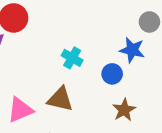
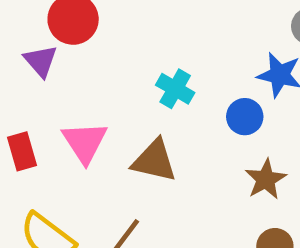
pink triangle: (20, 110) -> (85, 142), moved, turned -40

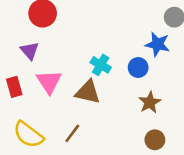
purple triangle: (41, 61) -> (30, 51), moved
cyan cross: (175, 89) -> (101, 65), moved

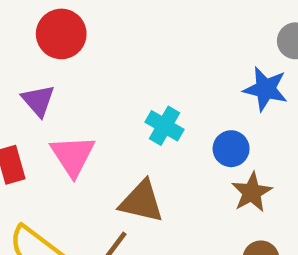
blue circle: (138, 68) -> (231, 149), moved
brown triangle: (88, 92) -> (142, 202), moved

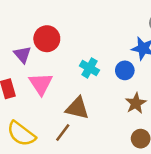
red circle: (61, 34) -> (47, 39), moved
blue circle: (231, 149) -> (125, 70), moved

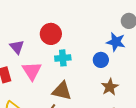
red circle: (47, 39) -> (51, 34), moved
cyan cross: (89, 68) -> (63, 58), moved, turned -35

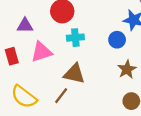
purple triangle: (17, 47) -> (25, 25), turned -49
pink triangle: (32, 71) -> (41, 52), turned 45

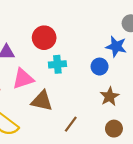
brown triangle: (74, 74) -> (42, 101), moved
brown line: (61, 96) -> (71, 124), moved

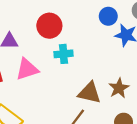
blue circle: (100, 67) -> (108, 16), moved
brown triangle: (42, 101) -> (89, 93), moved

